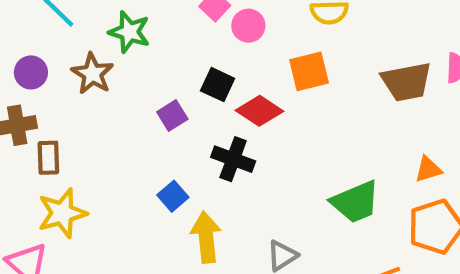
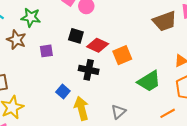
orange square: (309, 71) -> (122, 55), moved
purple square: (172, 116) -> (46, 51), moved, turned 32

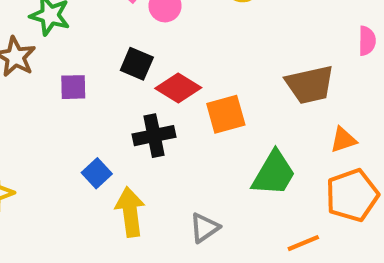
brown trapezoid: (165, 21) -> (310, 85), moved
black cross: (89, 70) -> (154, 136), turned -30
green trapezoid: (149, 81) -> (274, 173), turned -35

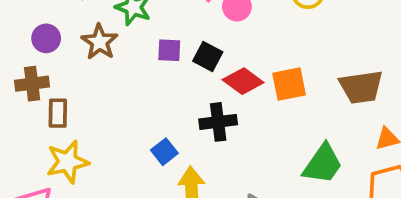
purple square: (73, 87) -> (169, 50), moved
orange square: (226, 114) -> (289, 84), moved

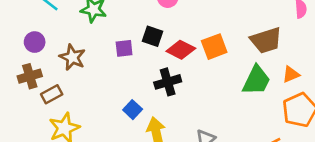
brown star: (100, 42) -> (72, 57), moved
purple square: (169, 50) -> (124, 48), moved
brown rectangle: (58, 113) -> (52, 94), turned 70
green trapezoid: (323, 164) -> (256, 80), moved

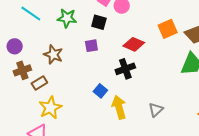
black square: (153, 36) -> (99, 22), moved
purple circle: (35, 42) -> (15, 46), moved
orange square: (214, 47) -> (168, 29), moved

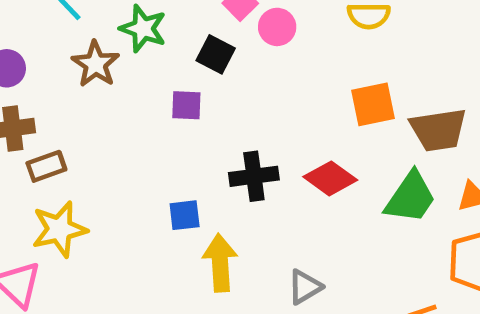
red diamond: (134, 44) -> (330, 178), moved
brown star: (53, 55) -> (96, 64), moved
blue square: (100, 91) -> (185, 215), turned 32

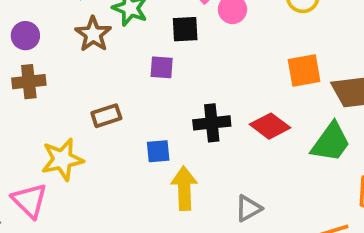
black square: (216, 54) -> (185, 29), turned -32
brown rectangle: (46, 166) -> (106, 116), moved

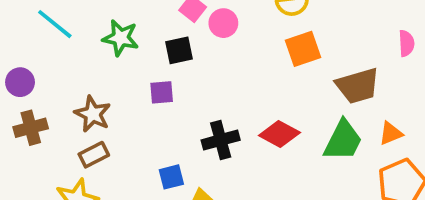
brown star: (93, 34) -> (93, 114), moved
orange square: (304, 70) -> (303, 49), moved
brown rectangle: (106, 116) -> (94, 155), moved

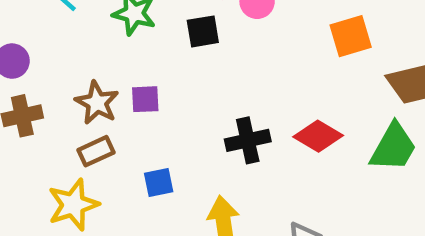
purple square: (162, 92) -> (145, 99), moved
blue square: (171, 177) -> (159, 182), moved

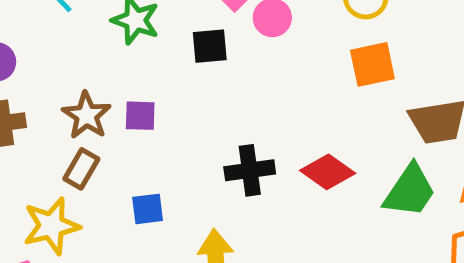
brown rectangle: (96, 151) -> (81, 169), turned -40

